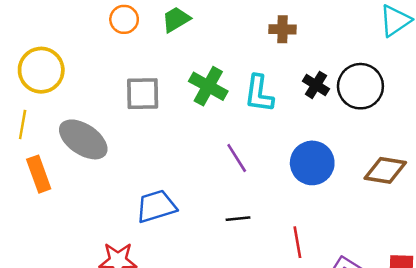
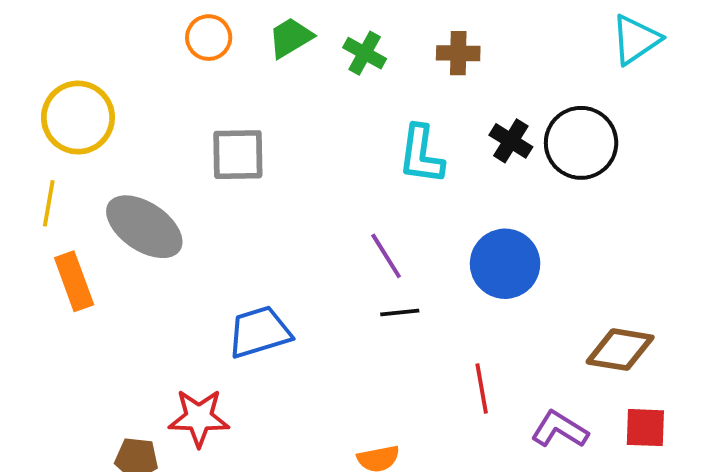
green cross: (208, 86) -> (365, 53), moved, size x0.7
brown diamond: (385, 170) -> (620, 350), moved
black line: (238, 219) -> (400, 312), moved

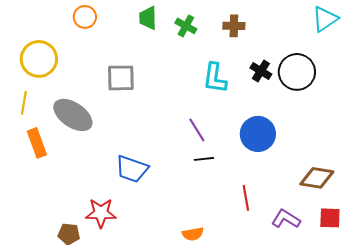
orange circle: (209, 38) -> (85, 17), moved
green trapezoid: (291, 38) -> (148, 18), turned -60
blue trapezoid: (259, 332) -> (132, 169), turned -144

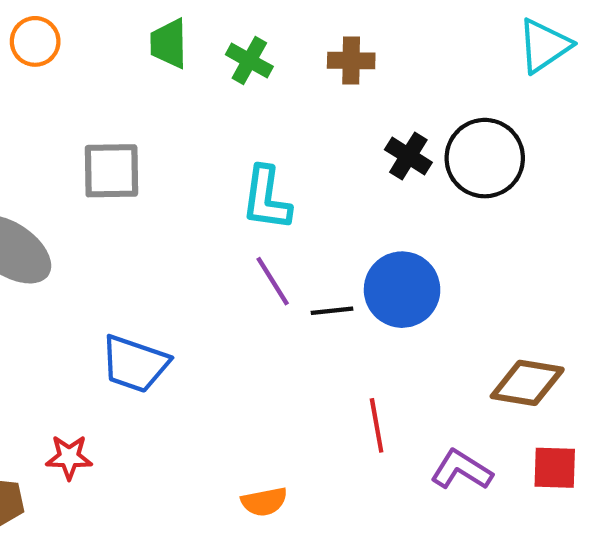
cyan L-shape: (215, 78) -> (266, 198), moved
black line: (204, 159) -> (332, 311), moved
red star: (101, 213) -> (69, 457), size x0.7

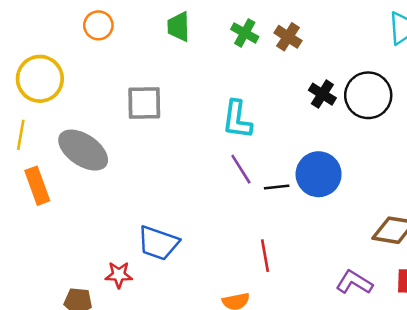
green cross: (249, 61) -> (245, 33), moved
brown cross: (351, 61) -> (288, 37), turned 32
blue trapezoid: (135, 364) -> (158, 243), moved
red line: (377, 425) -> (265, 256), moved

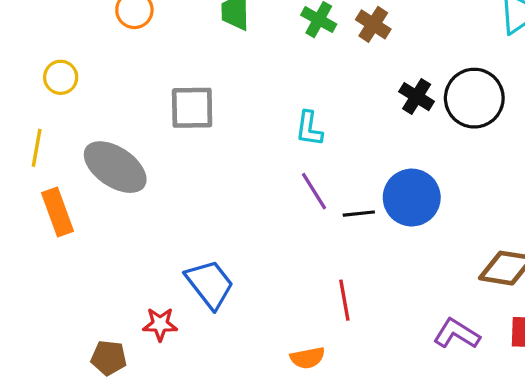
yellow circle: (40, 79) -> (61, 77), size x0.6
cyan L-shape: (237, 120) -> (309, 129), size x0.7
blue trapezoid: (158, 243) -> (210, 284), turned -147

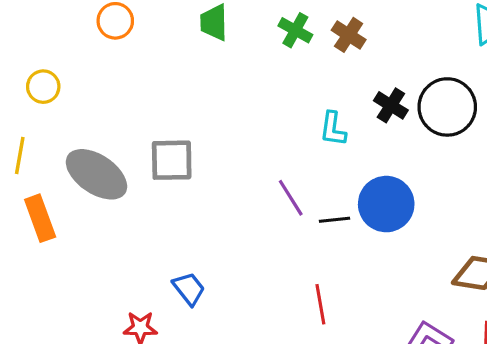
gray square: (192, 108) -> (172, 160), moved
cyan L-shape: (309, 129) -> (333, 129), moved
blue trapezoid: (210, 284) -> (189, 289), size x0.7

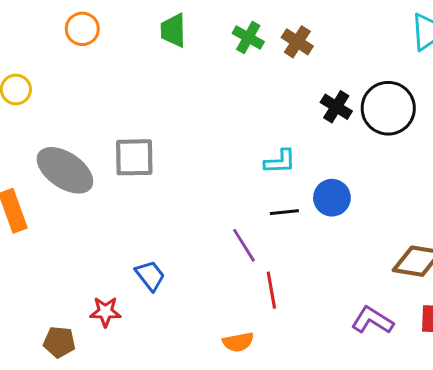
cyan L-shape: (333, 129) -> (280, 162), moved, turned -100
purple line: (291, 198) -> (244, 245), moved
blue circle: (386, 204) -> (332, 198), size x0.7

